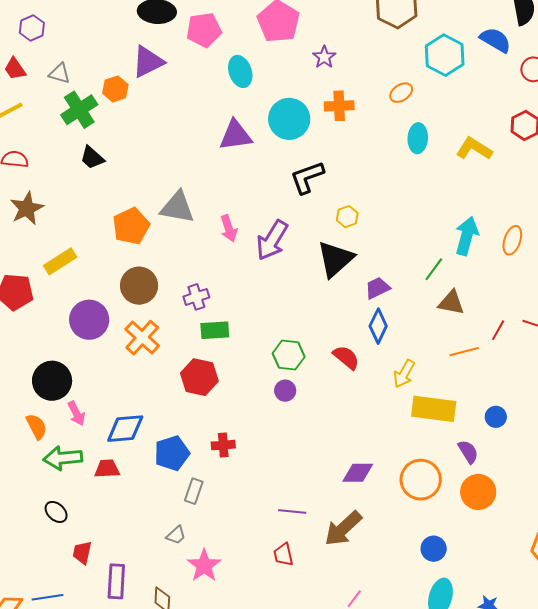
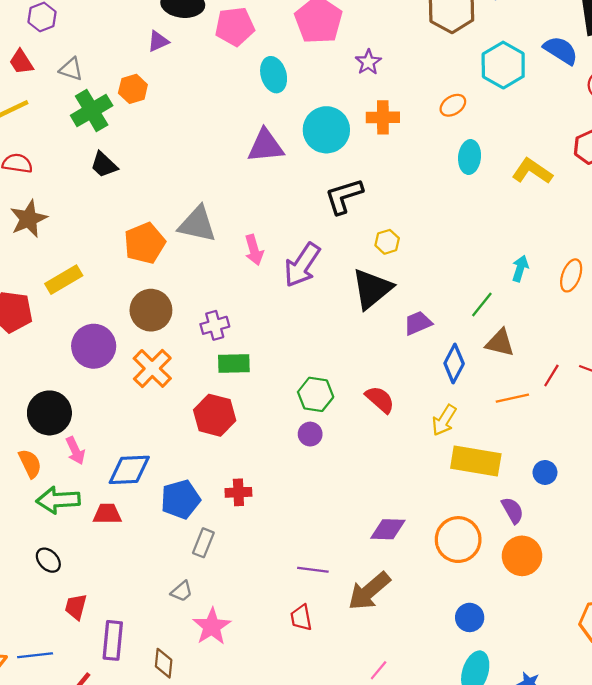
purple triangle: (148, 62) -> (158, 41), moved, size x0.6
cyan arrow: (467, 236) -> (520, 268), size x0.6
blue diamond: (378, 326) -> (454, 363), moved

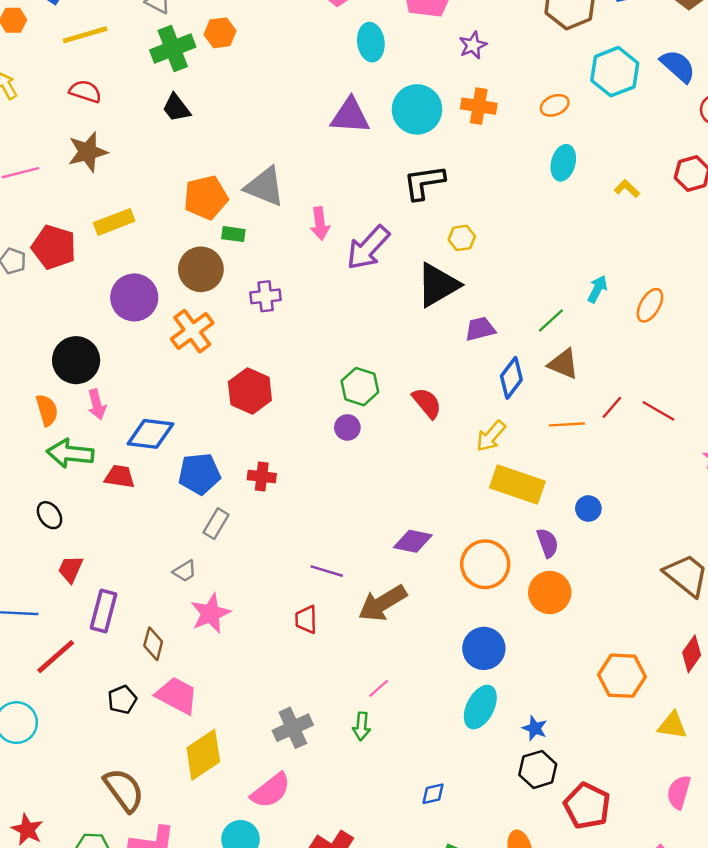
yellow L-shape: (532, 171) -> (627, 189), size x0.6
green rectangle: (234, 363) -> (233, 234), moved, size x0.7
blue circle: (470, 617) -> (484, 648), size x1.4

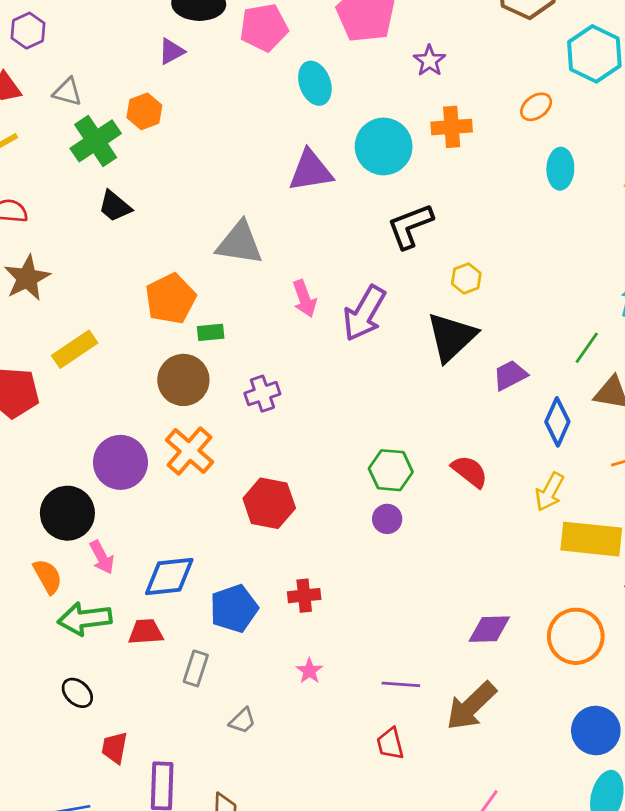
gray triangle: (265, 187) -> (240, 243), moved
purple circle: (134, 297) -> (120, 462), moved
gray rectangle: (216, 524) -> (196, 668), moved
pink star: (210, 613) -> (309, 671), moved, size x0.6

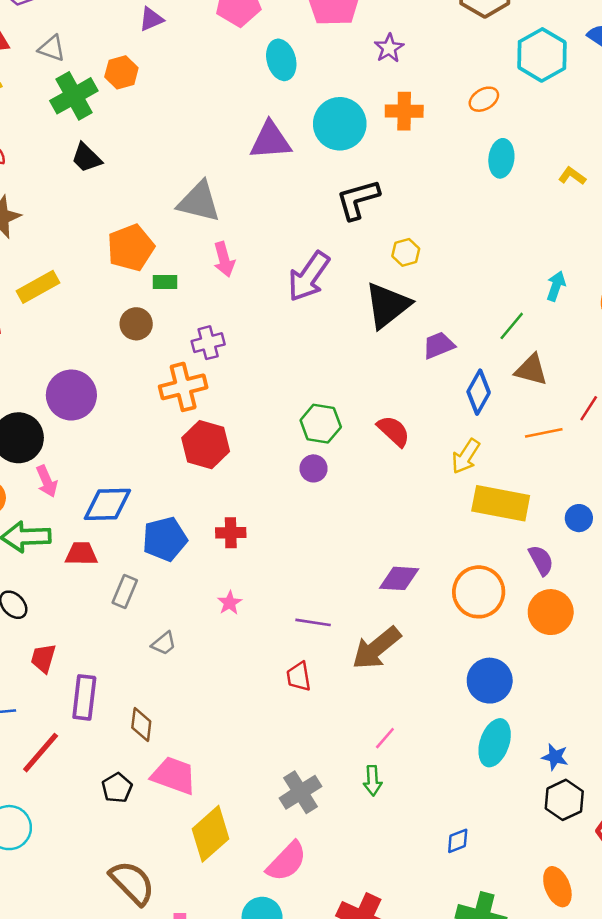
pink arrow: (304, 299) -> (224, 259), moved
brown circle: (183, 380) -> (136, 324), size x0.7
orange cross: (189, 451) -> (183, 387), moved, turned 30

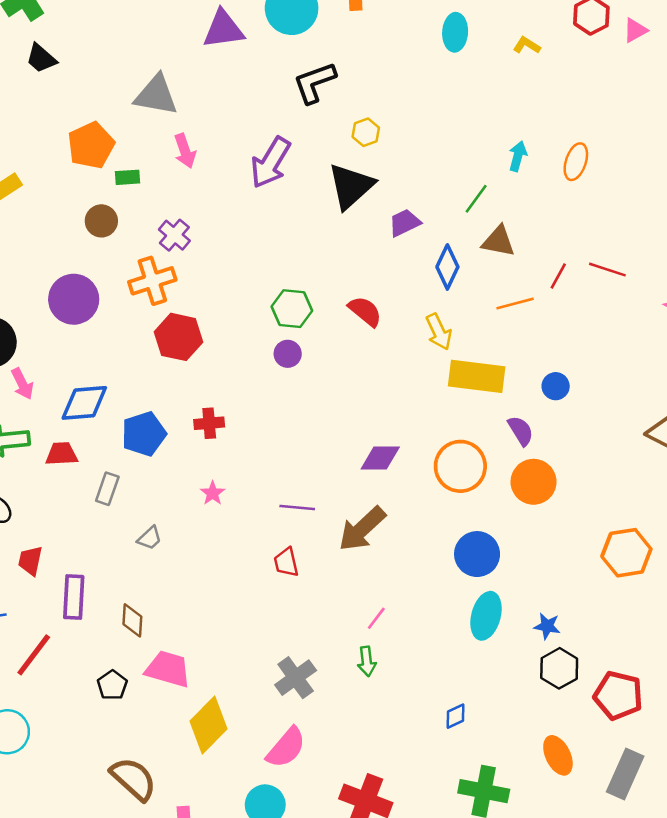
purple cross: (208, 343) -> (174, 235), turned -32
purple circle: (71, 395) -> (74, 299), moved
yellow arrow: (466, 456) -> (439, 332), turned -54

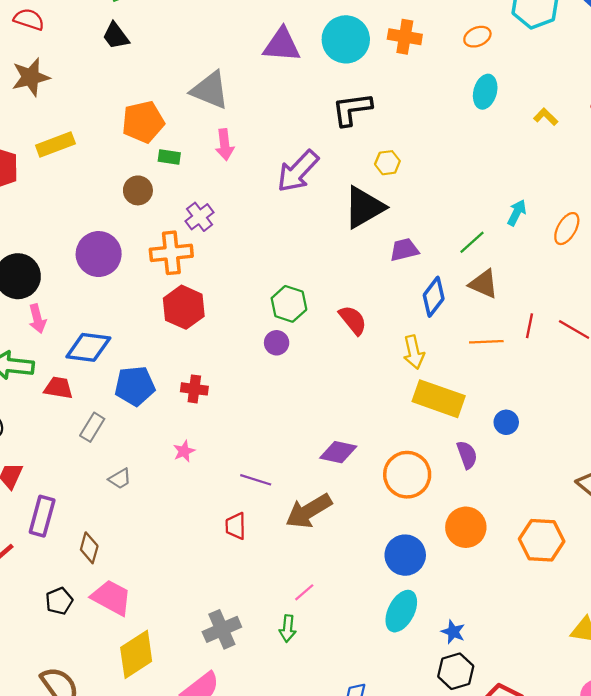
red line: (558, 276) -> (530, 326), turned -30
orange circle: (534, 482) -> (466, 527), moved
orange hexagon: (626, 553) -> (542, 540), moved

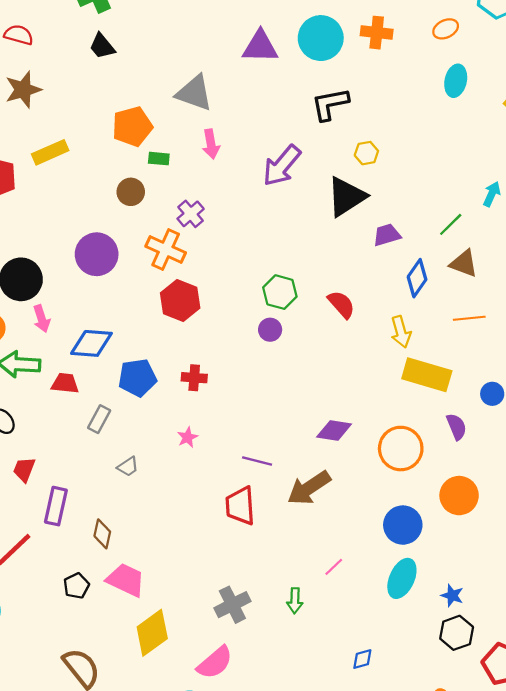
orange cross: (171, 253) -> (166, 249), turned 33
red trapezoid: (236, 526) -> (240, 506), size x1.5
pink line: (304, 592) -> (334, 567), moved

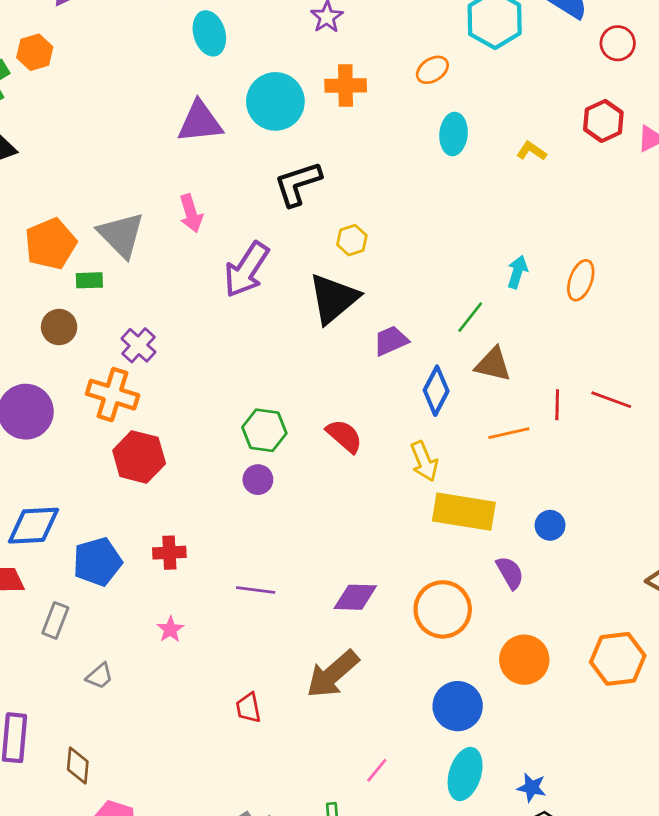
gray triangle: (194, 93) -> (121, 235), moved, turned 33
pink arrow: (211, 144) -> (191, 213), moved
purple line: (257, 461) -> (256, 590), moved
red trapezoid: (240, 506) -> (248, 708), size x0.6

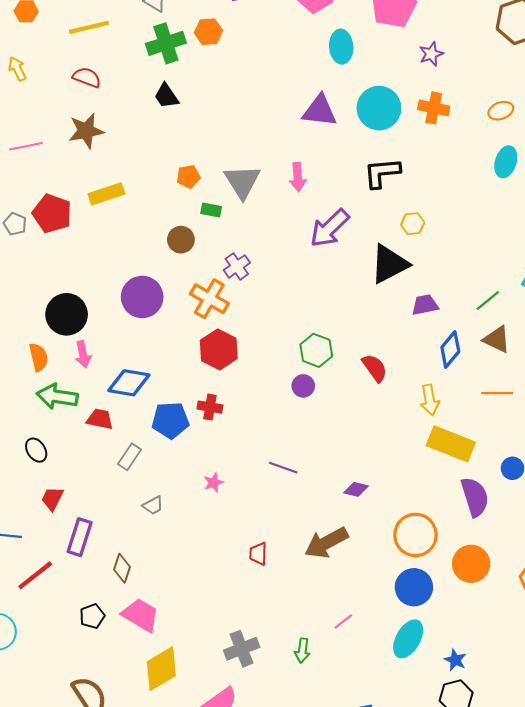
orange pentagon: (51, 244) -> (188, 176), size x0.6
red cross: (169, 553) -> (210, 407), moved
purple semicircle: (510, 573) -> (475, 497), size x1.5
purple diamond: (355, 597) -> (356, 489), size x0.7
orange circle: (443, 609) -> (415, 535), moved

